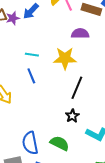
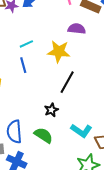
cyan line: (32, 55) -> (26, 44), turned -40
black star: (72, 116) -> (51, 110), moved

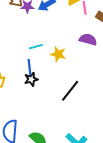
yellow star: (59, 52) -> (58, 54), moved, size x0.7
black star: (51, 110) -> (31, 79), moved

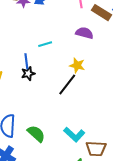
cyan line: (36, 47) -> (45, 44), moved
yellow star: (58, 54) -> (77, 65), moved

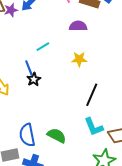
black line: (67, 84) -> (92, 95), moved
cyan L-shape: (74, 134) -> (94, 127), turned 40

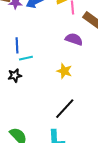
cyan line: (43, 47) -> (26, 58), moved
blue line: (29, 68) -> (17, 45), moved

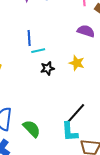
black star: (15, 75) -> (47, 68), moved
black line: (65, 109) -> (76, 113), moved

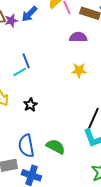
cyan line: (38, 51) -> (20, 72), moved
black star: (47, 68) -> (30, 105), moved

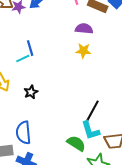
yellow star: (79, 70) -> (83, 51), moved
green semicircle: (56, 147) -> (76, 143), moved

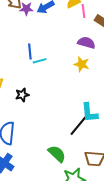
cyan line: (23, 59) -> (40, 61), moved
cyan L-shape: (90, 130) -> (89, 113), moved

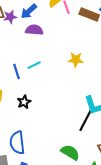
purple semicircle: (86, 43) -> (34, 30), moved
blue line: (30, 51) -> (17, 71), moved

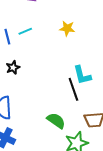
black line: (86, 120) -> (73, 89), turned -50

